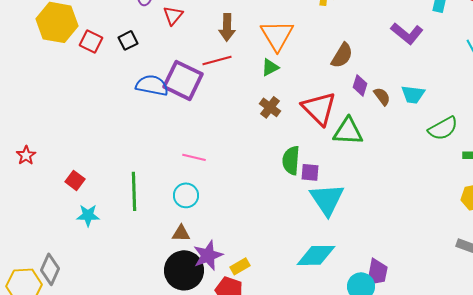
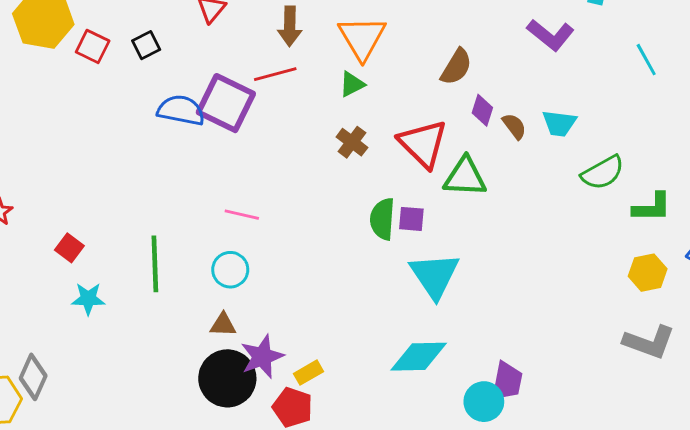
purple square: (310, 172) -> (411, 219), moved

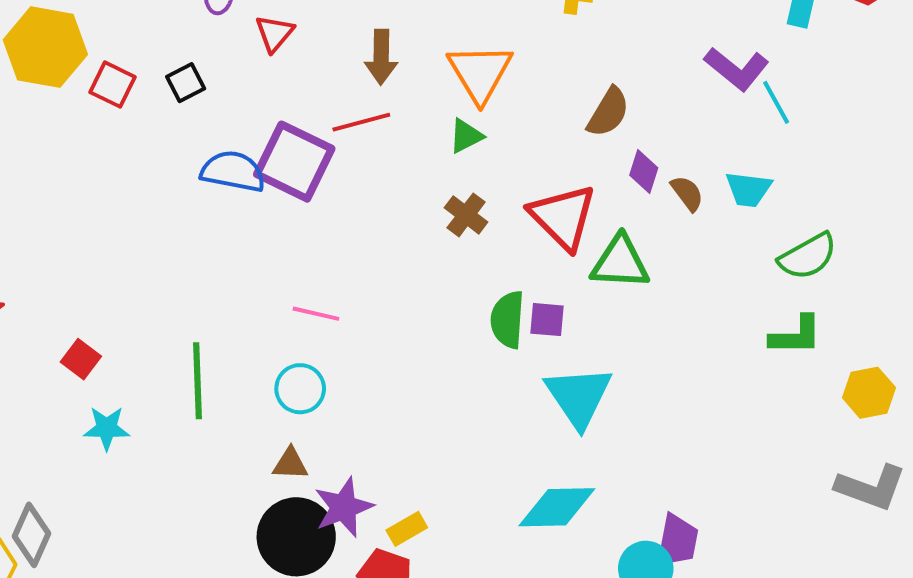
cyan line: (646, 60) -> (776, 102), moved
green L-shape: (652, 207) -> (796, 335), moved

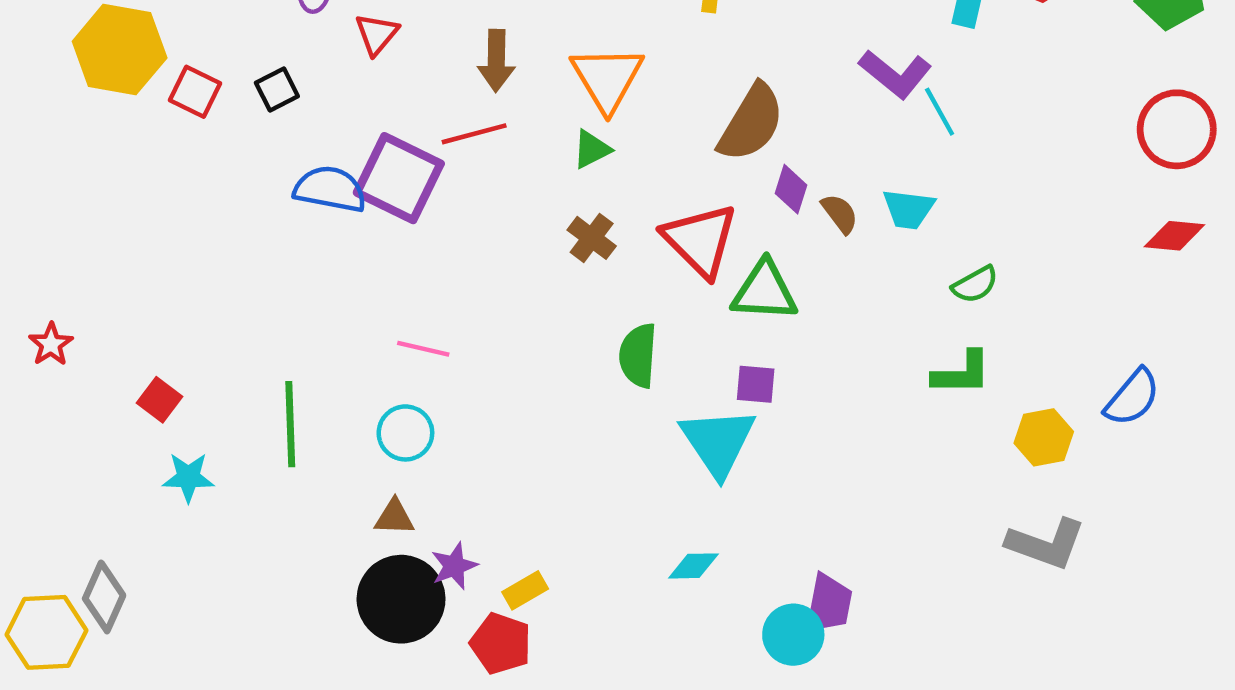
brown semicircle: (608, 112) -> (751, 123), size x1.4
green semicircle: (808, 256) -> (975, 284), size x0.7
purple square: (547, 320) -> (756, 384), moved
purple star: (344, 507) -> (454, 566), size x0.7
cyan diamond: (557, 507) -> (694, 566), size x0.6

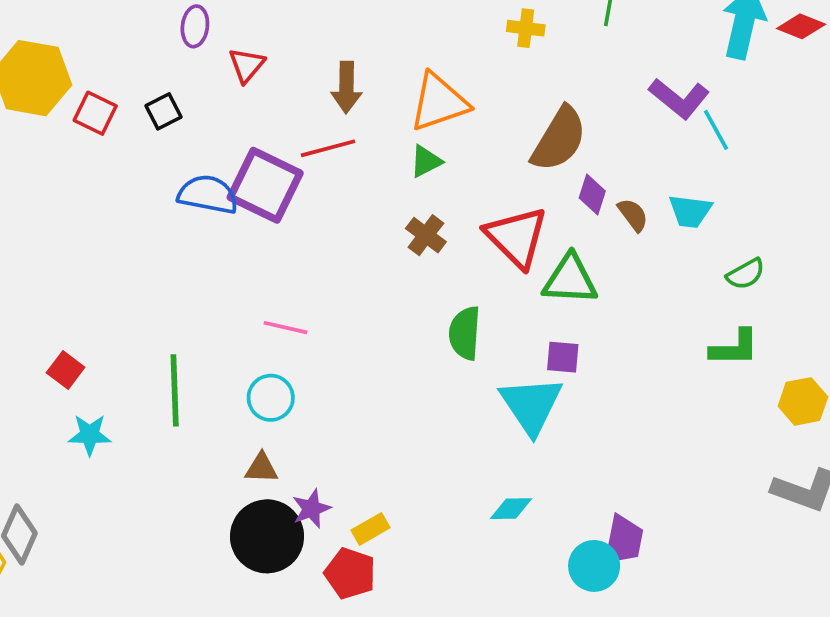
orange triangle: (607, 78) -> (439, 102), turned 42

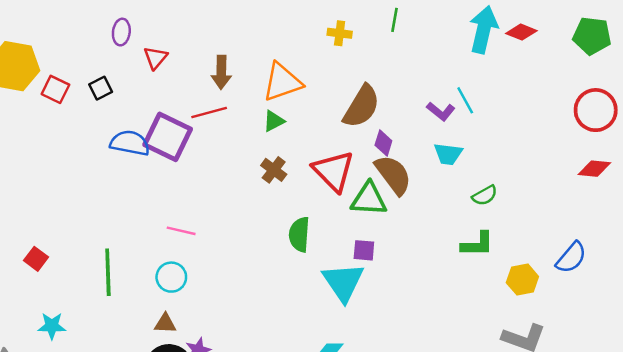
purple L-shape: (679, 98) -> (441, 111), moved, size x0.7
brown semicircle: (633, 215) -> (393, 175), moved, size x1.8
cyan star: (90, 435) -> (52, 326), moved

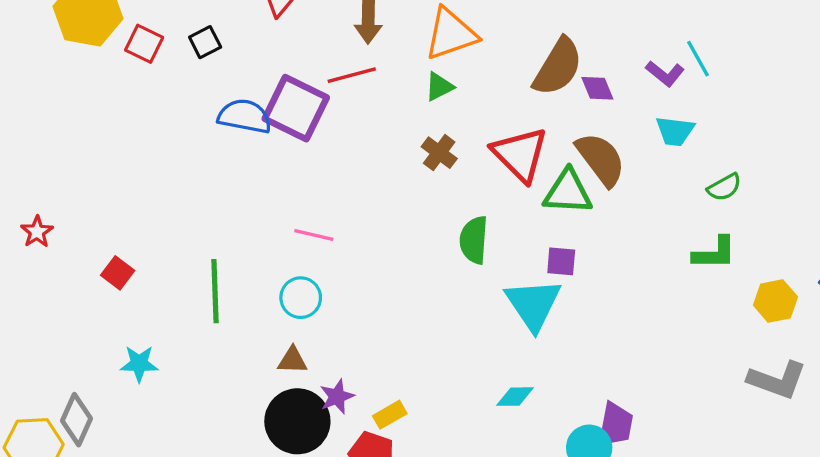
purple diamond: (383, 143) -> (597, 88), moved, turned -40

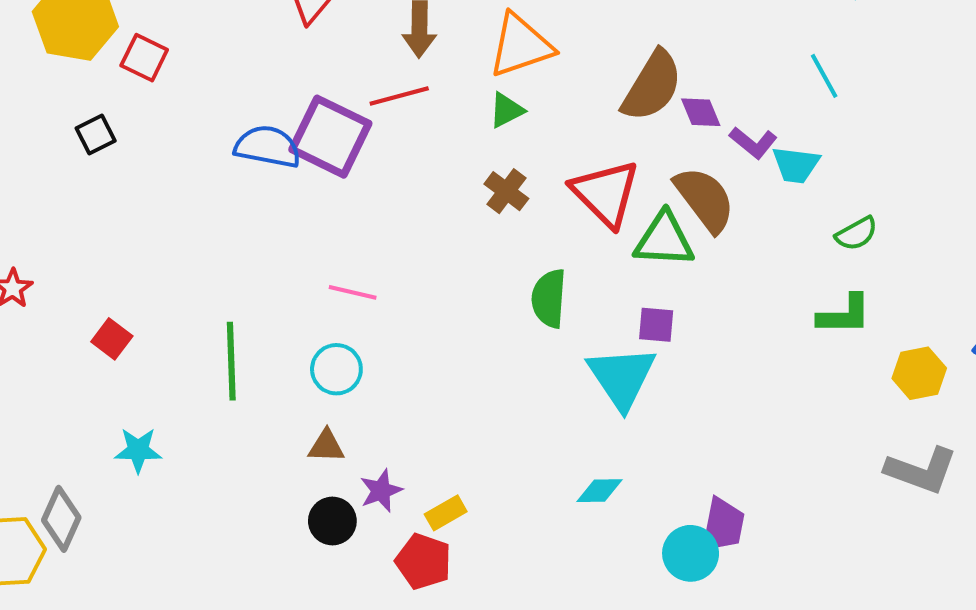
black square: (205, 42) -> (96, 134), moved
purple L-shape: (665, 73) -> (753, 143), moved
black circle: (297, 421) -> (332, 521), size x0.6

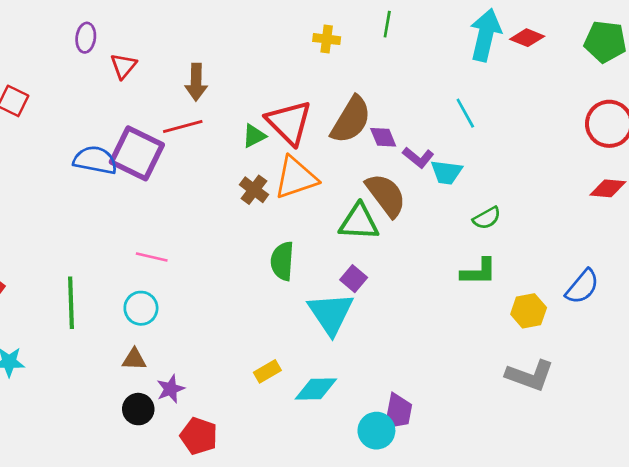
orange triangle: (521, 45) -> (296, 178), moved
red triangle: (606, 193) -> (289, 122), moved
purple square: (656, 325) -> (354, 279), turned 35
cyan diamond: (599, 491) -> (316, 389), size x1.4
yellow rectangle: (446, 513) -> (267, 371), moved

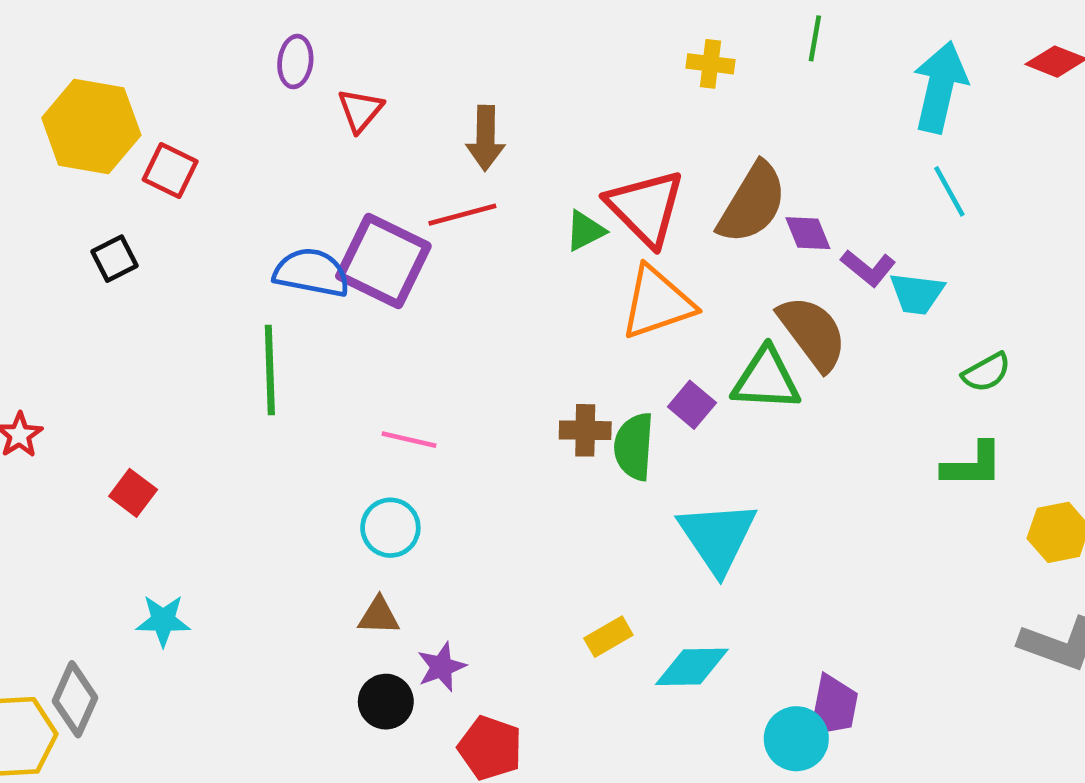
cyan arrow: (485, 35) -> (940, 87), moved
brown cross: (254, 190) -> (585, 430), moved, turned -36
purple square: (354, 279) -> (692, 405), moved
green line: (71, 303) -> (270, 370), moved

